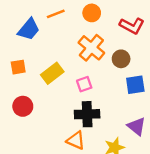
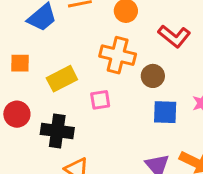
orange cross: (91, 48) -> (118, 55), turned -36
black cross: (87, 114) -> (57, 131), moved

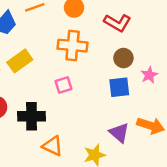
brown circle: (153, 76) -> (123, 58), moved
yellow rectangle: (62, 79) -> (20, 61), moved

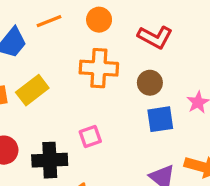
brown circle: (123, 58) -> (150, 83), moved
pink square: (64, 85) -> (90, 137), moved

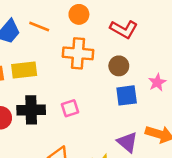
orange line: (49, 21) -> (39, 27), moved, turned 42
yellow rectangle: (32, 90) -> (24, 70), turned 30
black cross: (50, 160) -> (31, 110), moved

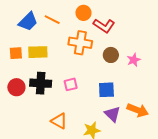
red L-shape: (124, 29) -> (104, 26), moved
pink star: (157, 82) -> (134, 60), moved
blue square: (127, 95) -> (106, 90), moved

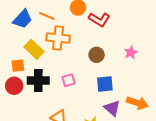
orange cross: (80, 43) -> (58, 38), moved
yellow rectangle: (38, 52) -> (34, 49), turned 48
orange square: (16, 53) -> (18, 66), moved
brown circle: (111, 55) -> (97, 55), moved

